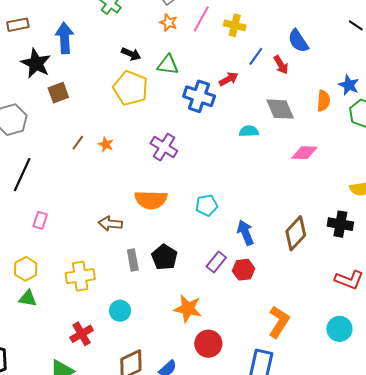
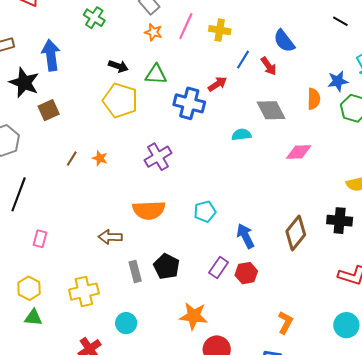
blue star: (349, 85) -> (338, 81), turned -30
purple cross: (164, 147) -> (158, 157), turned 32
orange L-shape: (279, 322) -> (285, 323), size x0.7

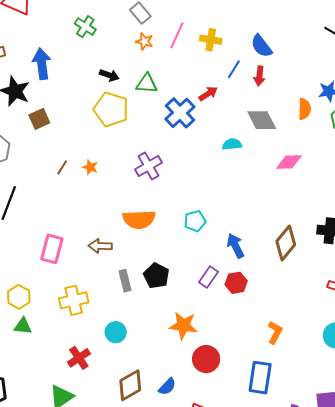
blue semicircle: (284, 41) -> (261, 46), moved
red arrow: (269, 66) -> (259, 76), turned 42
blue cross: (189, 103) -> (180, 113), turned 32
pink rectangle: (40, 239) -> (52, 249), moved, size x1.6

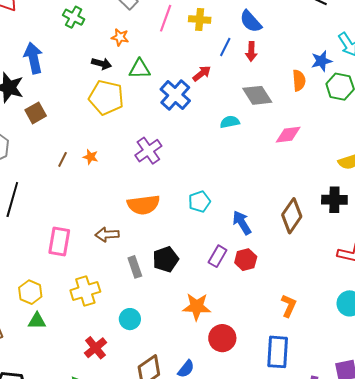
orange star: (144, 41) -> (120, 37), moved
black pentagon: (156, 276) -> (166, 259), turned 30

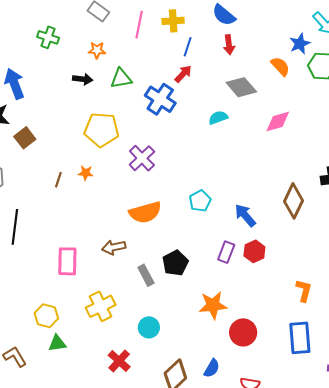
blue line: (225, 47) -> (188, 47), moved
orange semicircle: (299, 80) -> (280, 66), turned -30
yellow pentagon: (106, 97) -> (102, 130), moved

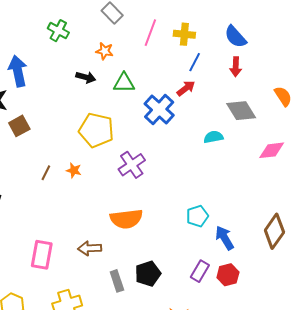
cyan pentagon: (200, 201) -> (197, 216), moved

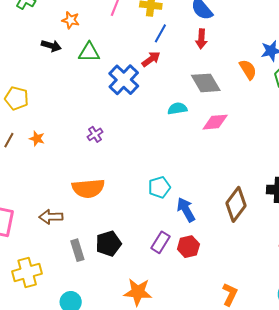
yellow pentagon: (96, 130) -> (16, 98), moved, size x0.7
pink diamond: (272, 150) -> (215, 122), moved
purple cross: (132, 165) -> (95, 134), size x0.6

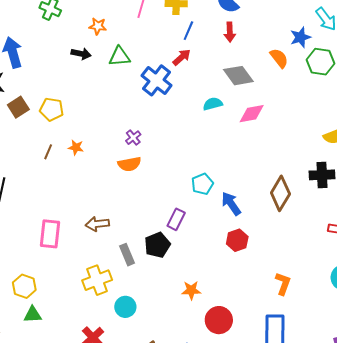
orange semicircle: (88, 188) -> (129, 164), moved, size x0.7
purple rectangle: (160, 242) -> (176, 219), moved
yellow cross: (27, 272) -> (97, 280), moved
orange star: (138, 292) -> (191, 290), size x0.7

